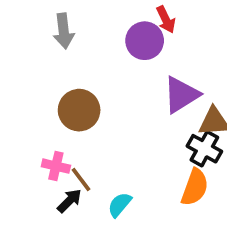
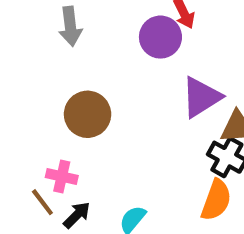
brown line: (81, 180) -> (42, 202), moved

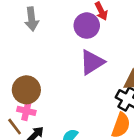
purple triangle: (201, 97) -> (92, 62), moved
brown circle: (88, 114) -> (26, 90), moved

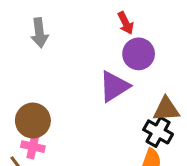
purple circle: (87, 26) -> (139, 54), moved

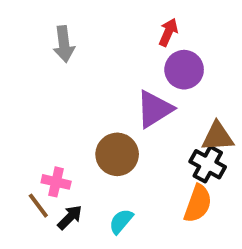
red arrow: (126, 23) -> (168, 32), turned -130
brown circle: (33, 121) -> (117, 154), moved

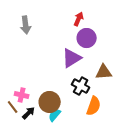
brown circle: (117, 154) -> (50, 102), moved
black cross: (208, 164) -> (81, 86), moved

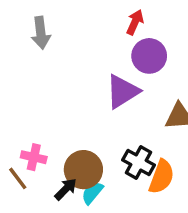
black cross: (81, 86) -> (138, 162), moved
black arrow: (29, 113) -> (66, 189), moved

